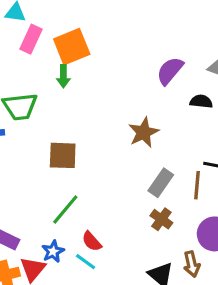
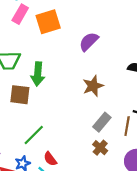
purple semicircle: (170, 71) -> (89, 42), moved
green arrow: (63, 76) -> (38, 74), moved, size x1.5
brown square: (63, 155) -> (20, 95), moved

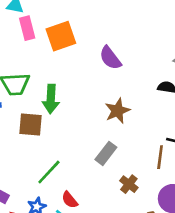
pink rectangle: (20, 14) -> (27, 28), turned -42
purple semicircle: (89, 42) -> (110, 58), turned -80
gray rectangle: (102, 122) -> (106, 153), moved

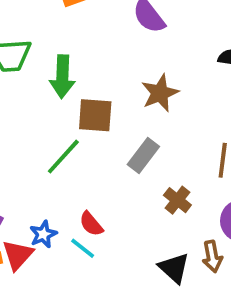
brown square: (30, 125) -> (95, 115), moved
green line: (49, 172) -> (63, 157), moved

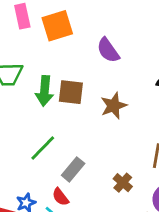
brown square: (95, 115) -> (71, 92), moved
gray rectangle: (143, 156) -> (73, 169), moved

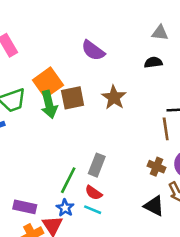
orange square: (57, 26) -> (48, 83), moved
green line: (43, 148) -> (68, 180), moved
brown cross: (123, 183) -> (157, 167), moved

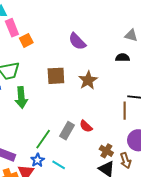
orange square: (48, 83) -> (26, 40), moved, size x0.6
green arrow: (49, 104) -> (21, 98), moved
brown cross: (157, 167) -> (106, 151), moved
red semicircle: (94, 193) -> (86, 126), moved

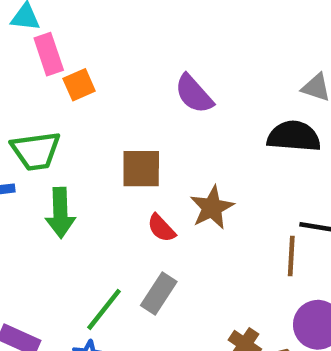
black semicircle: (123, 58) -> (294, 136), size x1.6
brown star: (88, 80) -> (212, 208), moved
red semicircle: (86, 126) -> (161, 228), moved

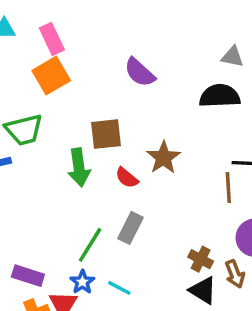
pink rectangle: (49, 54) -> (52, 39), moved
orange square: (79, 85) -> (51, 76), size x1.5
green arrow: (60, 213) -> (79, 167), moved

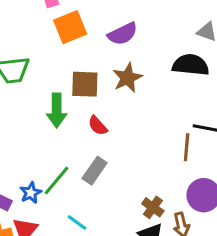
purple semicircle: (140, 72) -> (123, 34), turned -76
orange square: (51, 76) -> (70, 27), moved
brown star: (163, 158) -> (127, 78), moved
blue star: (82, 282) -> (31, 193), moved

